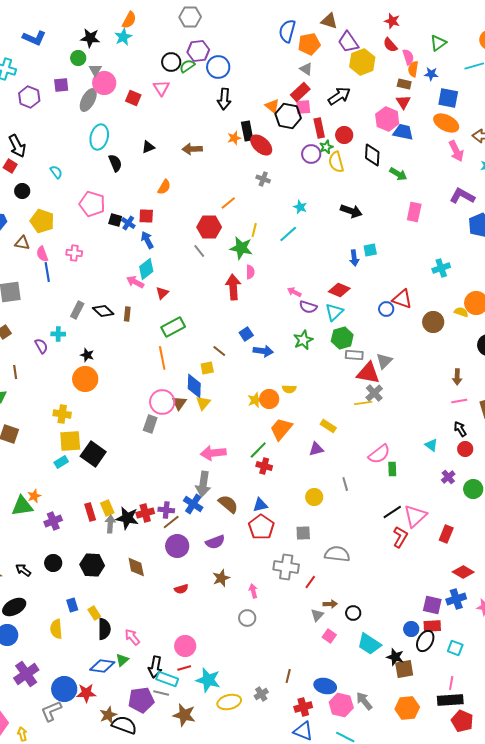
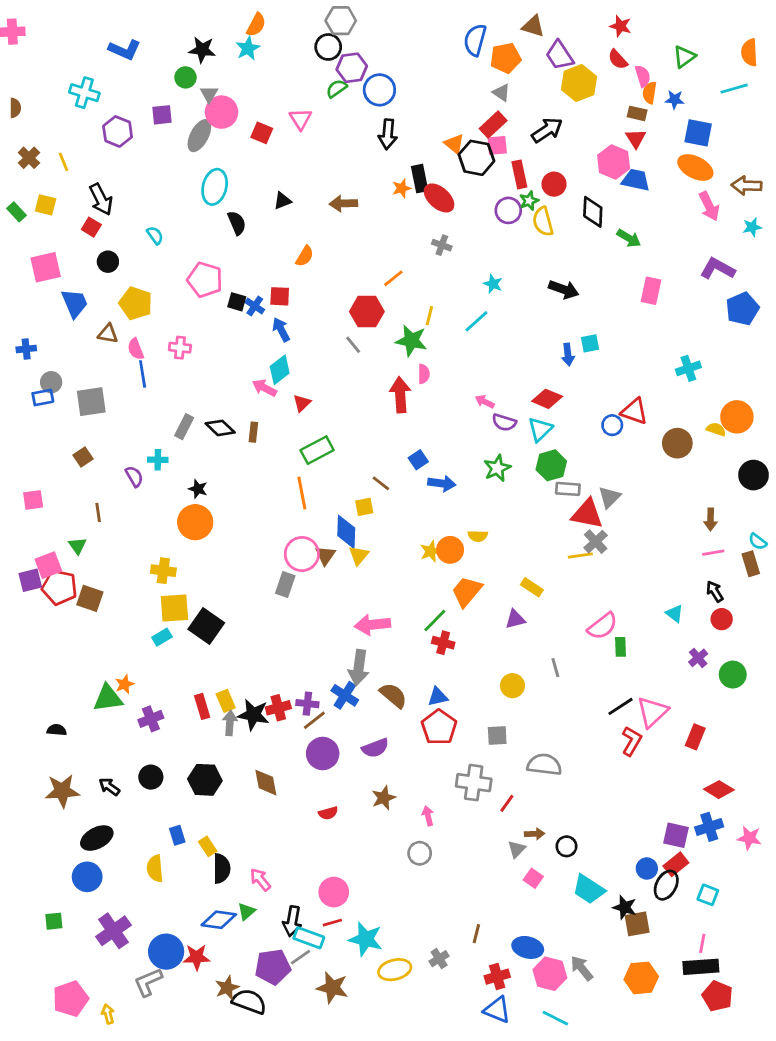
black circle: (171, 62) -> (328, 47), moved
red rectangle: (432, 626) -> (676, 864), turned -36
gray line: (161, 693) -> (300, 957), turned -49

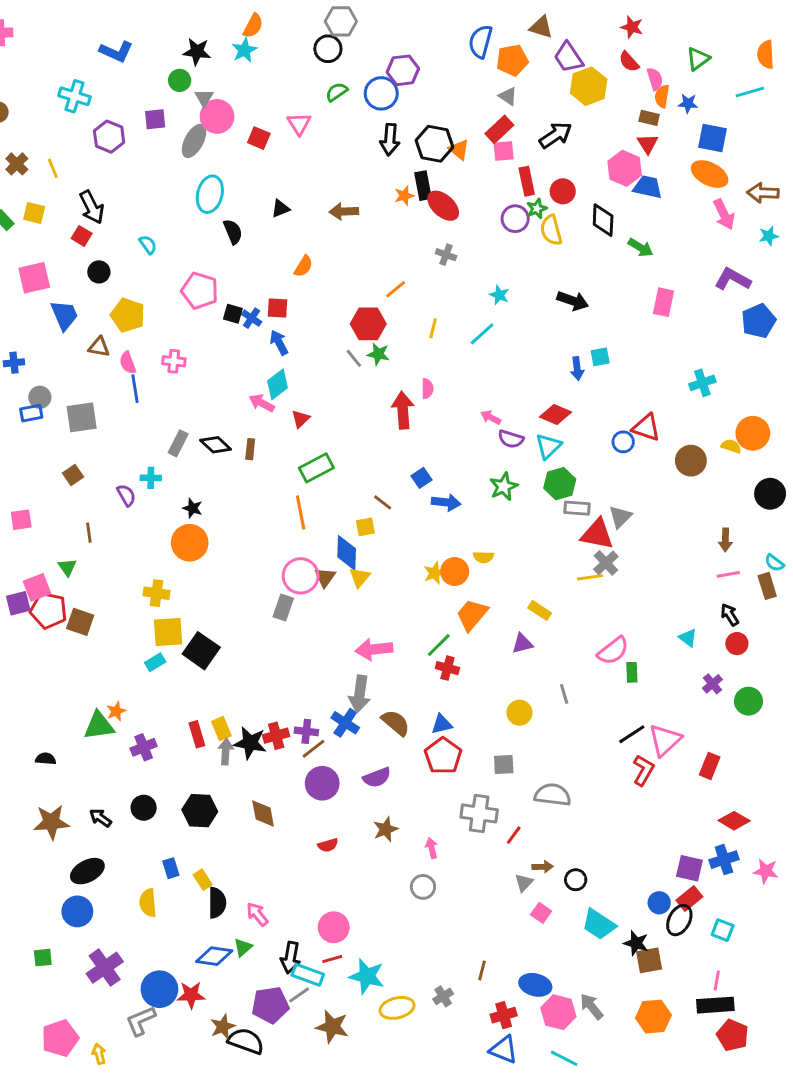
purple hexagon: (352, 68) -> (403, 70), moved
black hexagon: (476, 158) -> (435, 144), moved
green star: (411, 341) -> (378, 354), moved, size x0.7

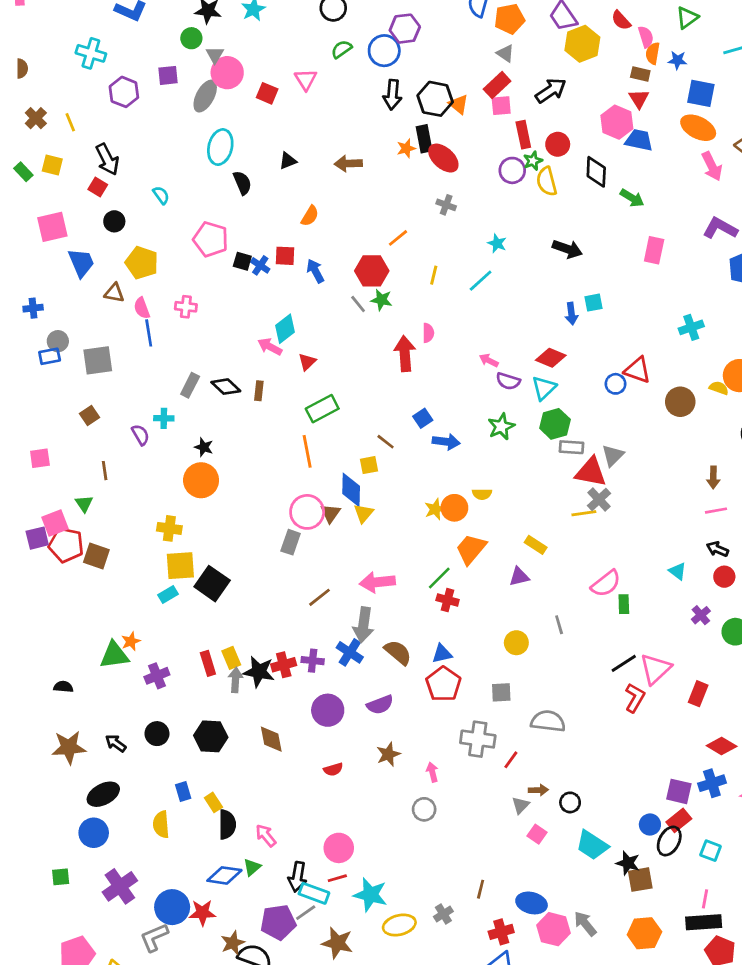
blue arrow: (279, 343) -> (315, 271), moved
black arrow: (730, 615) -> (717, 549), turned -35
brown line: (314, 749) -> (319, 597), moved

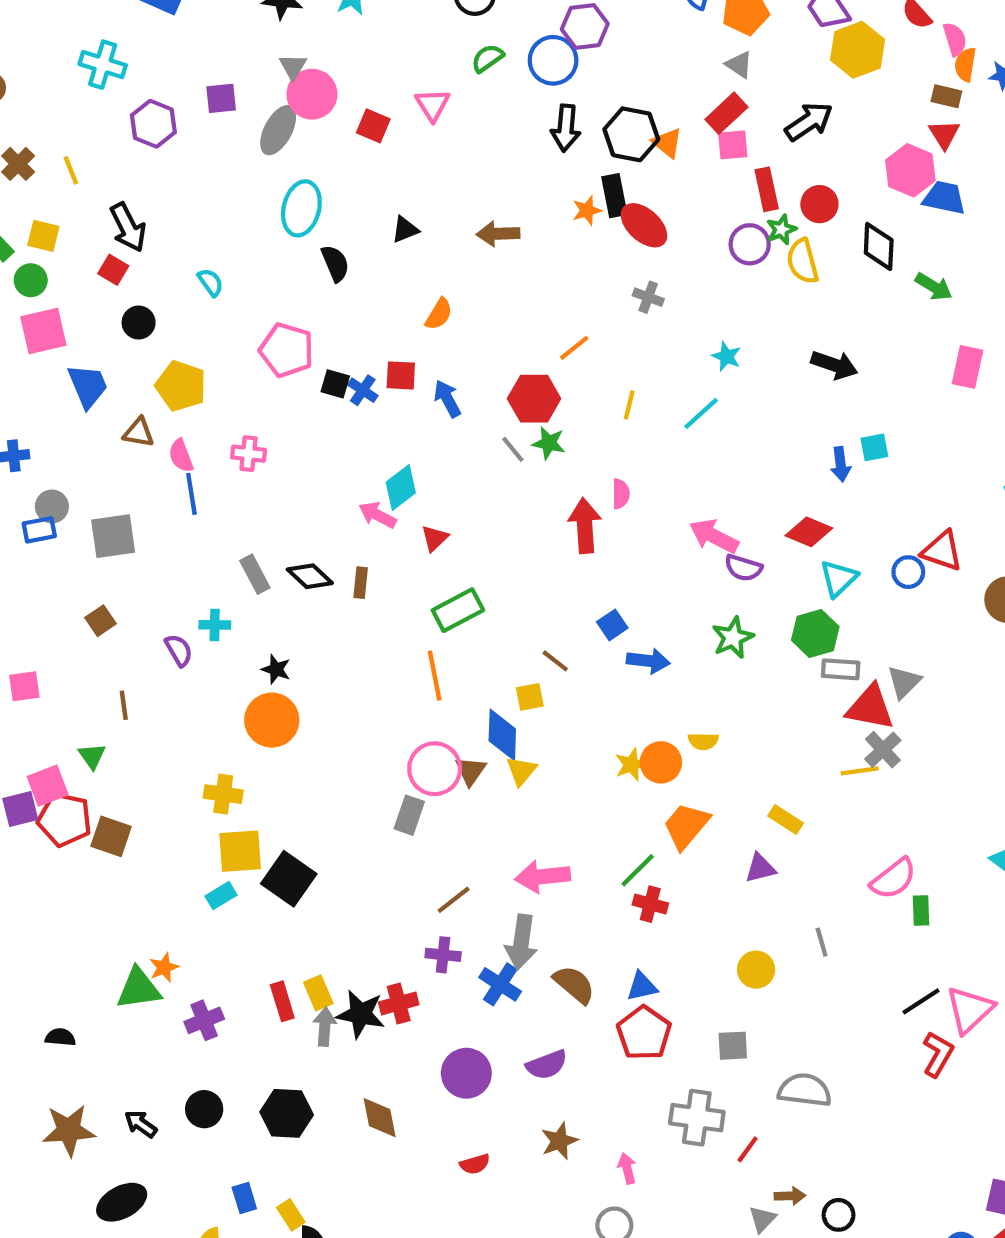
green circle: (191, 38) -> (31, 280), moved
pink arrow: (489, 360) -> (714, 536), size x1.6
gray rectangle: (190, 385) -> (255, 574), turned -55
cyan triangle: (544, 388) -> (839, 578), moved
purple cross: (313, 661) -> (443, 955), moved

